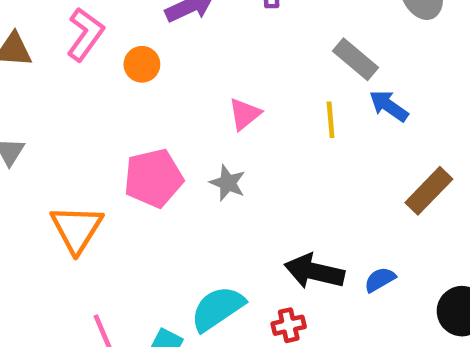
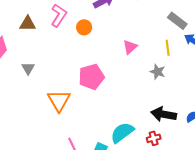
gray star: (228, 183) -> (158, 72), moved

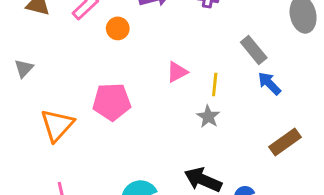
yellow line: (168, 48) -> (215, 85), moved

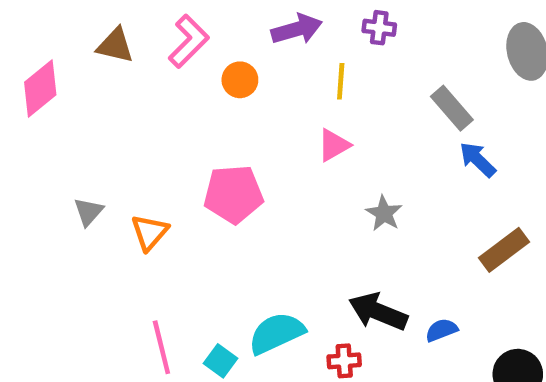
gray triangle: (24, 68) -> (88, 212), moved
yellow line: (215, 85) -> (341, 81), moved
orange triangle: (57, 125) -> (150, 232), size x0.7

